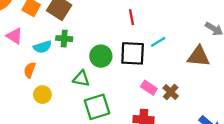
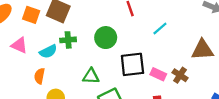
black square: (133, 53) -> (132, 64), moved
green circle: (101, 56) -> (106, 38), moved
brown triangle: (199, 56) -> (202, 50), moved

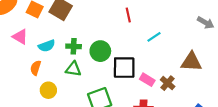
green circle: (106, 38) -> (100, 51), moved
green cross: (68, 40) -> (74, 46), moved
green triangle: (91, 76) -> (73, 69), moved

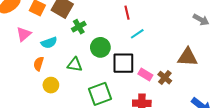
pink triangle: (20, 37) -> (24, 34), turned 49
cyan line: (154, 37) -> (137, 34), moved
green cross: (74, 46) -> (79, 27), moved, turned -32

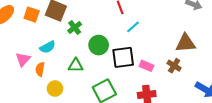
pink triangle: (24, 34) -> (23, 59), moved
brown cross: (165, 78) -> (174, 66), moved

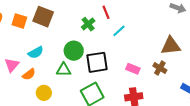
green cross: (75, 27) -> (88, 24), moved
green circle: (99, 45) -> (74, 51), moved
black square: (123, 57) -> (97, 62), moved
orange semicircle: (40, 69) -> (29, 74), turned -136

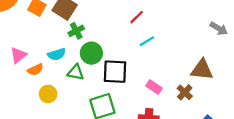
red line: (106, 12) -> (137, 17), turned 56
green cross: (88, 24) -> (76, 31), moved
cyan semicircle: (36, 52) -> (57, 54), moved

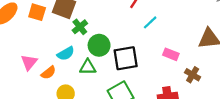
pink rectangle: (154, 87) -> (171, 54), moved
brown cross: (185, 92) -> (193, 75), moved

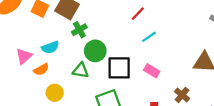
cyan semicircle: (66, 54) -> (50, 47), moved
pink rectangle: (171, 54) -> (152, 71), moved

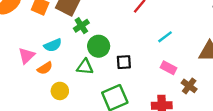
cyan line: (149, 37) -> (165, 37), moved
black square: (119, 68) -> (124, 62), size x0.6
pink rectangle: (152, 71) -> (169, 68), moved

